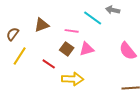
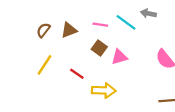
pink line: (72, 31) -> (100, 25), moved
brown semicircle: (13, 34) -> (43, 30), moved
brown square: (67, 49) -> (99, 48), moved

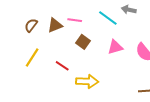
pink line: (100, 25) -> (75, 20), moved
pink triangle: (119, 57) -> (115, 47), moved

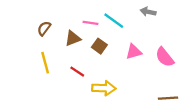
cyan line: (108, 18) -> (114, 21), moved
brown triangle: (55, 25) -> (73, 38), moved
yellow line: (32, 57) -> (45, 63), turned -48

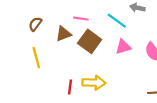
cyan line: (114, 21) -> (117, 21), moved
brown square: (99, 46) -> (90, 41), size x1.5
red line: (77, 72) -> (70, 87), moved, turned 64

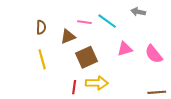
cyan line: (117, 21) -> (107, 21), moved
brown semicircle: (35, 24) -> (41, 27), turned 144
brown square: (90, 41) -> (87, 57), moved, turned 30

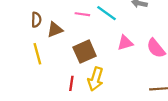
brown triangle: (68, 37) -> (55, 30), moved
yellow arrow: (97, 83) -> (96, 79), turned 105

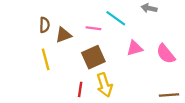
pink line: (82, 14) -> (93, 28), moved
yellow arrow: (96, 79) -> (105, 85), turned -35

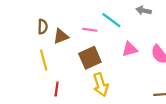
red line: (80, 89) -> (57, 89), moved

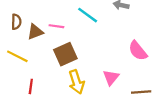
pink line: (90, 30) -> (56, 26), moved
pink triangle: (130, 49) -> (111, 77), moved, turned -35
yellow line: (44, 60) -> (17, 56), turned -48

